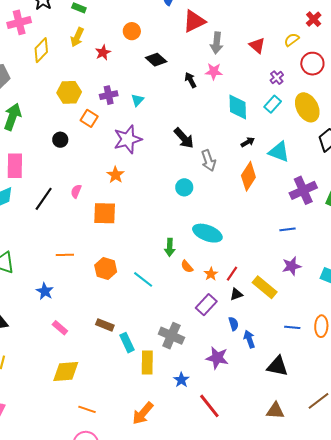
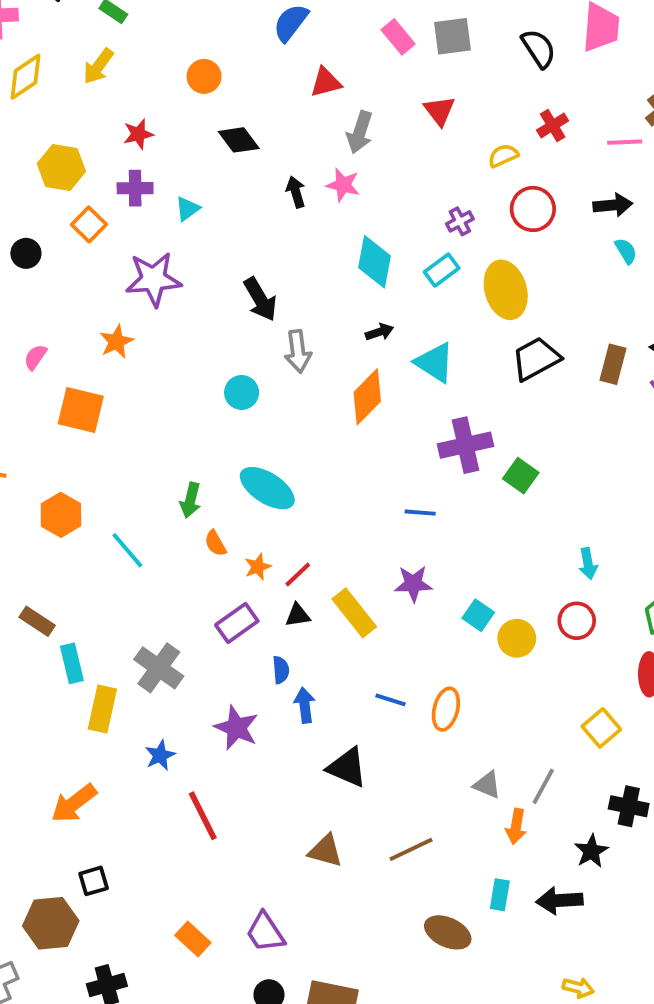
red triangle: (194, 21) -> (326, 82), size x0.7
red triangle: (257, 46) -> (439, 111), moved
red star: (103, 52) -> (138, 134), moved

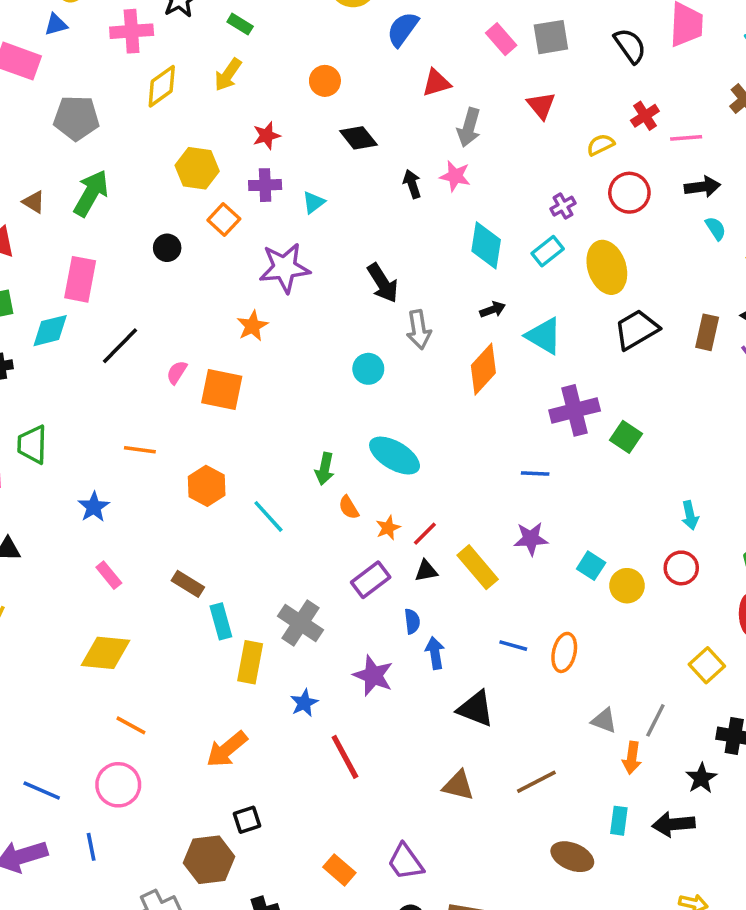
pink line: (625, 142) -> (686, 138), moved
pink semicircle: (35, 357) -> (177, 372), moved

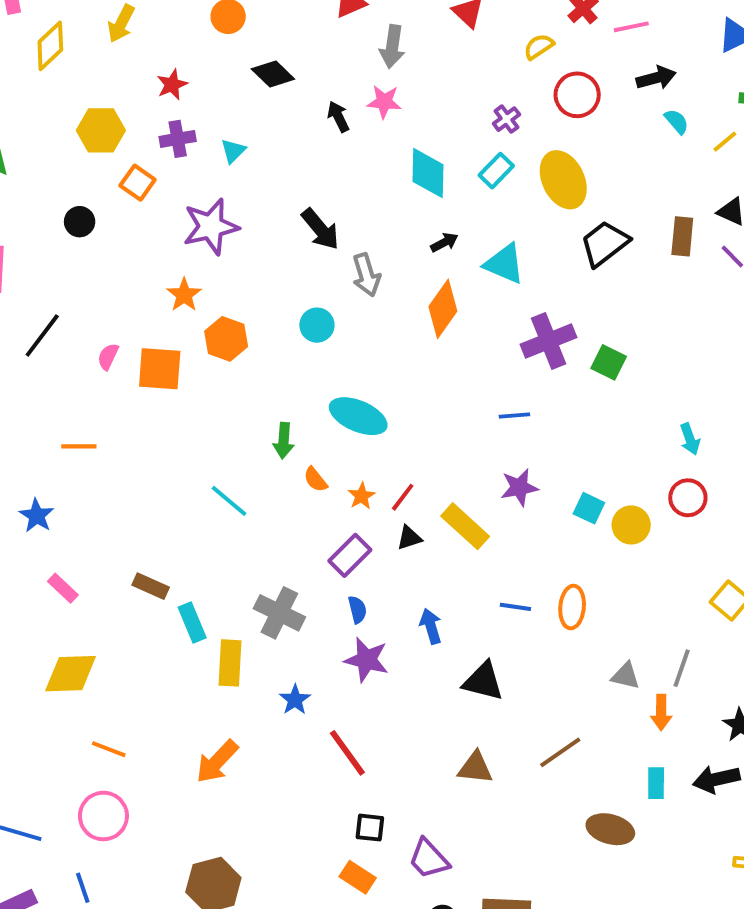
orange hexagon: (207, 486) -> (226, 339), moved
blue semicircle: (412, 621) -> (357, 610), moved
black square: (247, 820) -> (370, 828), moved, turned 32

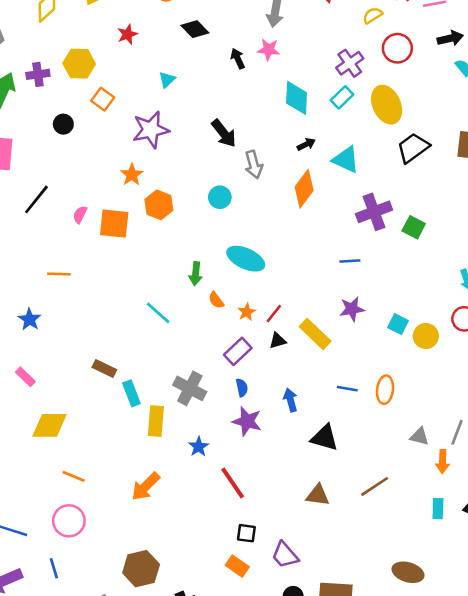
purple cross: (506, 119) -> (350, 63), size x1.5
purple cross: (178, 139) -> (38, 74), moved
pink rectangle: (63, 588) -> (25, 377), moved
brown ellipse: (610, 829) -> (408, 572), moved

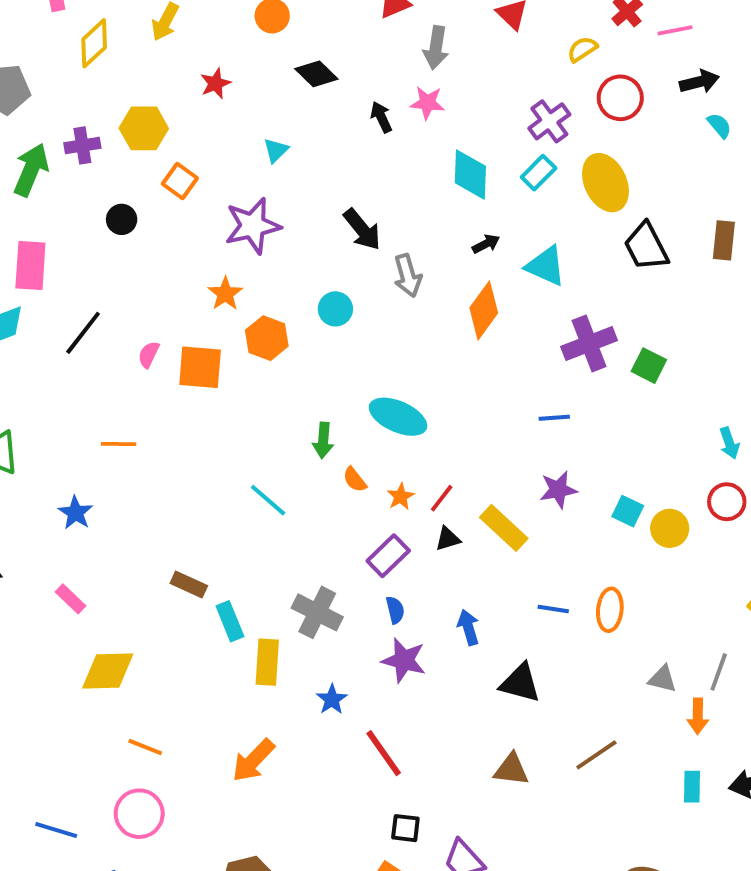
black trapezoid: (413, 148) -> (646, 247), turned -80
cyan circle: (220, 197) -> (335, 309), moved

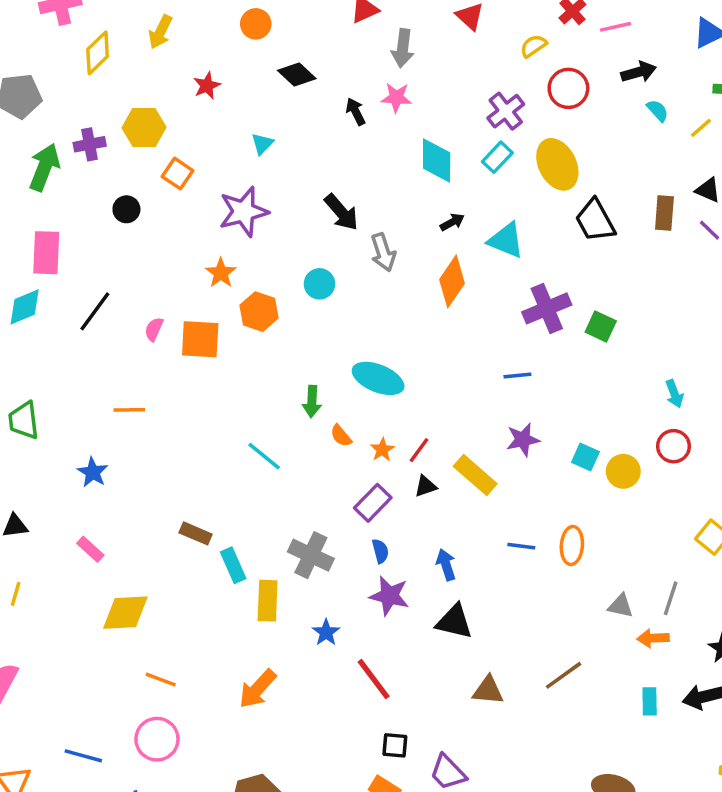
black triangle: (520, 683) -> (454, 622), moved
orange arrow: (698, 716) -> (653, 638), turned 88

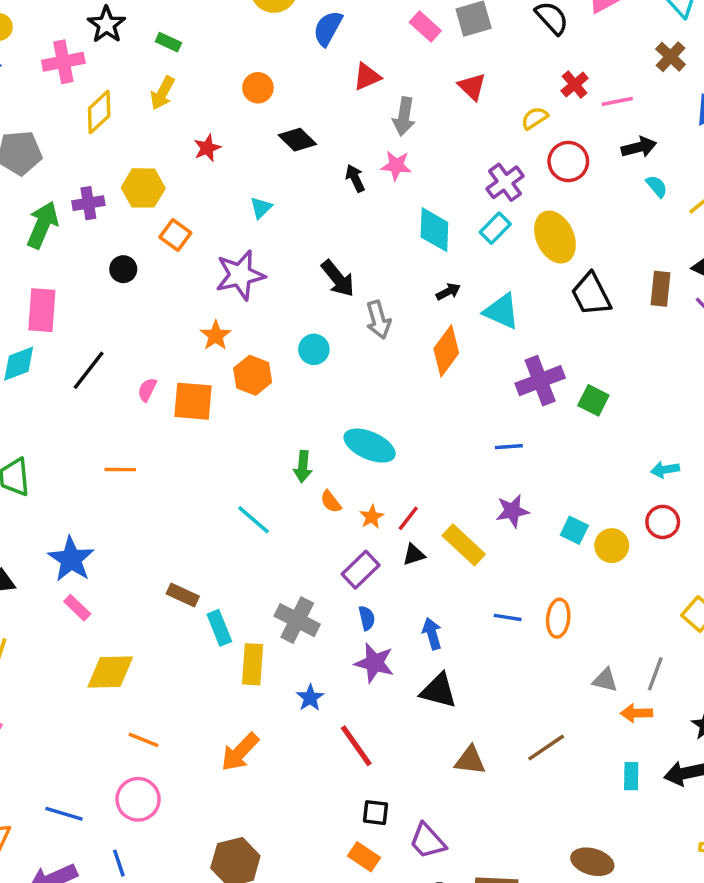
cyan arrow: (674, 394) -> (665, 470), turned 100
blue star: (93, 472) -> (71, 559), moved, size x1.5

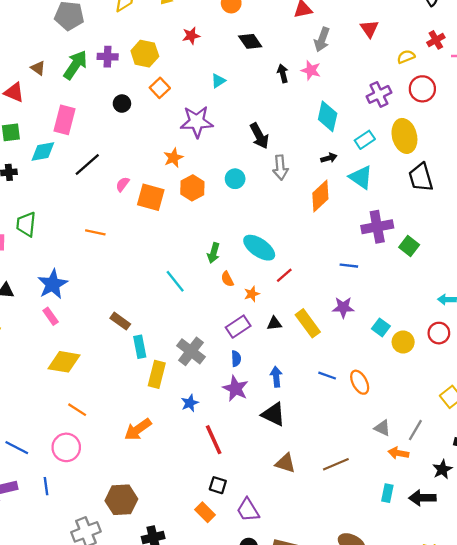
cyan rectangle: (495, 228) -> (365, 140), moved
red line: (408, 518) -> (284, 275), moved
orange ellipse: (558, 618) -> (360, 382), turned -45

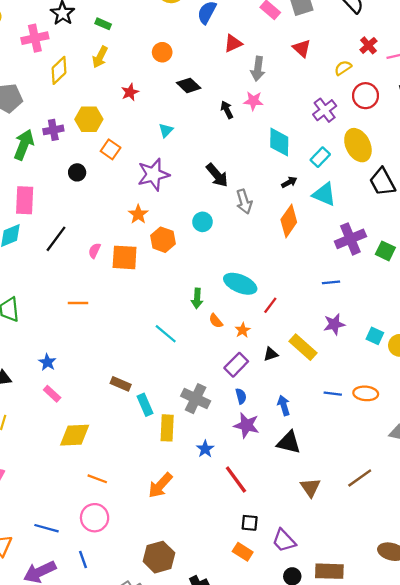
blue star: (53, 284) -> (47, 362), size x0.6
orange ellipse: (360, 382) -> (366, 393), turned -45
brown triangle: (285, 463) -> (310, 487), turned 50

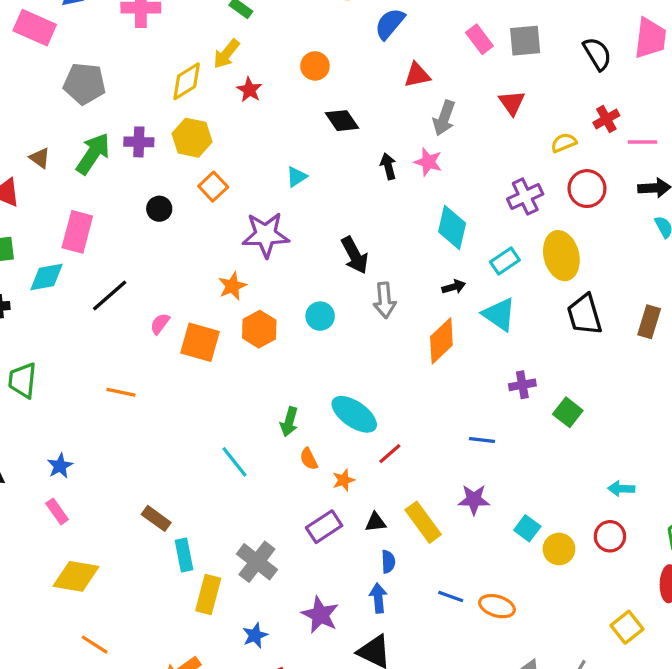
yellow diamond: (59, 70) -> (187, 81), moved
red star: (130, 92) -> (249, 90), moved, turned -30
purple cross: (350, 239) -> (522, 385), size x0.6
blue semicircle: (241, 396) -> (388, 562), moved

